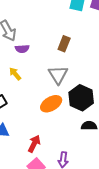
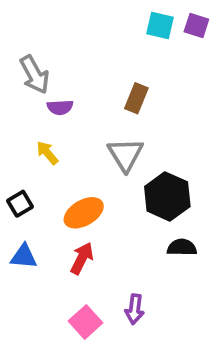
orange ellipse: (51, 104) -> (84, 213), moved
red arrow: (34, 144) -> (82, 258), moved

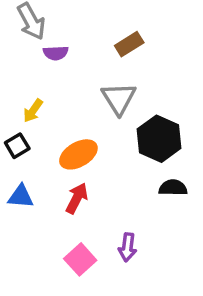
brown rectangle: (136, 98) -> (129, 44), turned 36
yellow arrow: (47, 153) -> (33, 111), moved, turned -105

